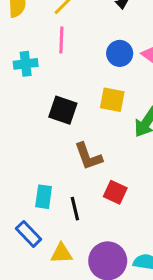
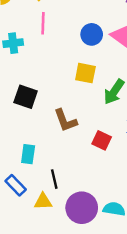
black square: (63, 110) -> (26, 97), moved
red square: (115, 192) -> (102, 140), moved
black line: (75, 209) -> (54, 179), moved

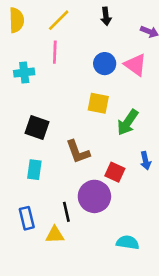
cyan rectangle: (28, 154) -> (34, 170), moved
blue rectangle: (16, 185) -> (27, 218), turned 30
purple circle: (82, 208) -> (94, 196), moved

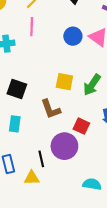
yellow square: (98, 103) -> (64, 82), moved

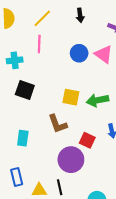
green arrow: (92, 85) -> (98, 100), turned 45
black square: (17, 89) -> (25, 90), moved
black line: (41, 159) -> (60, 187), moved

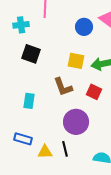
blue circle: (79, 53) -> (84, 27), moved
red square: (87, 140) -> (94, 92), moved
blue rectangle: (17, 177) -> (23, 139), turned -60

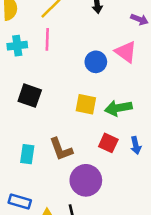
cyan cross: (21, 25) -> (17, 46), moved
brown L-shape: (63, 87) -> (61, 149), moved

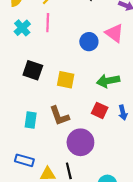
cyan cross: (17, 46) -> (22, 28), turned -35
yellow square: (86, 104) -> (66, 80), moved

